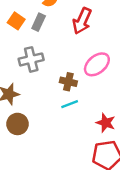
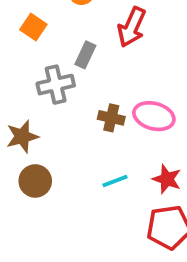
gray rectangle: (39, 22) -> (85, 55), moved
pink ellipse: (97, 64) -> (154, 116), moved, turned 55
cyan line: (70, 104) -> (115, 181), moved

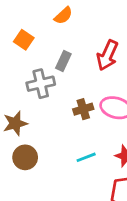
red arrow: (132, 27) -> (107, 55), moved
brown cross: (111, 118) -> (83, 109), turned -30

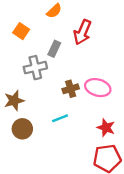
red arrow: (107, 55) -> (82, 32), moved
cyan line: (86, 157) -> (60, 118), moved

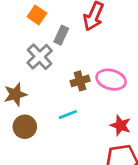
orange square: (21, 31) -> (37, 15), moved
gray cross: (35, 68) -> (40, 57), turned -30

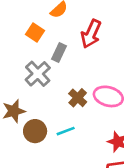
brown cross: (80, 81) -> (78, 98), turned -30
brown circle: (25, 127) -> (35, 131), moved

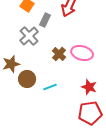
cyan line: (66, 131) -> (50, 87), moved

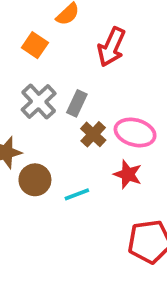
gray rectangle: (45, 20) -> (77, 103), moved
red star: (89, 87) -> (128, 174), moved

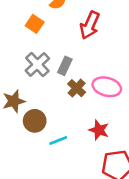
red star: (128, 174) -> (99, 130), moved
cyan line: (77, 194) -> (58, 141), moved

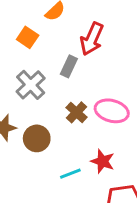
gray rectangle: (65, 66) -> (69, 66), moved
brown circle: (35, 121) -> (37, 138), moved
cyan line: (58, 141) -> (70, 174), moved

